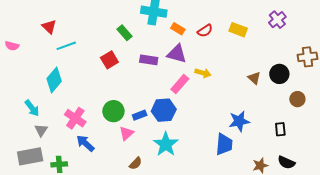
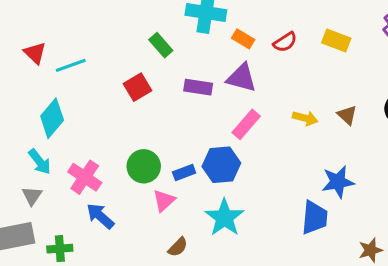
red triangle: (49, 27) -> (35, 53), moved
yellow arrow: (203, 73) -> (305, 118), moved
brown triangle: (254, 78) -> (347, 115), moved
cyan arrow: (32, 108) -> (40, 162), moved

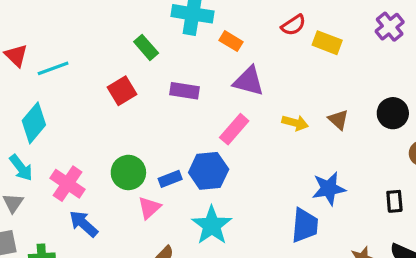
red semicircle: (285, 42) -> (293, 25), moved
purple triangle: (242, 78) -> (249, 81), moved

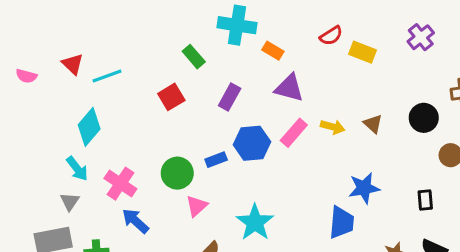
purple rectangle: (184, 91) -> (230, 97), turned -70
pink rectangle: (234, 129) -> (294, 133), moved
blue hexagon: (209, 171) -> (252, 143), moved
blue rectangle: (170, 179) -> (216, 160), moved

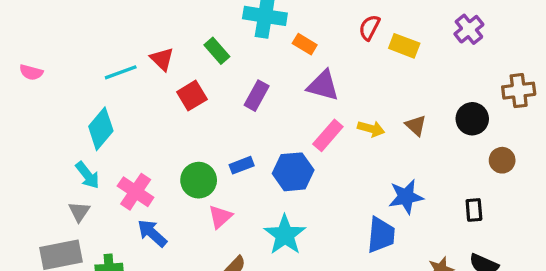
red semicircle: (331, 36) -> (369, 28), turned 150
red triangle: (73, 64) -> (162, 59), moved
blue hexagon: (252, 143) -> (293, 172), moved

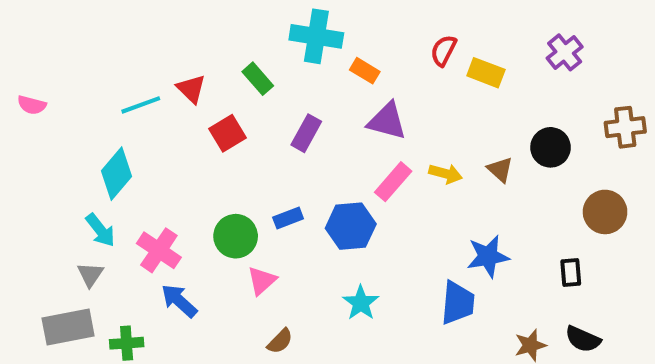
black circle: (472, 119) -> (551, 147), moved
brown circle: (502, 160) -> (605, 212), size x1.4
cyan star: (285, 235) -> (361, 303), moved, size x0.7

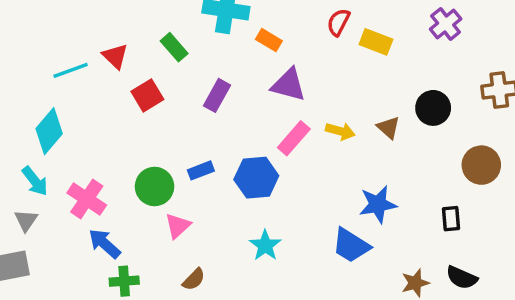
blue trapezoid: (458, 303) -> (351, 245), turned 117
green cross: (127, 343) -> (124, 281), moved

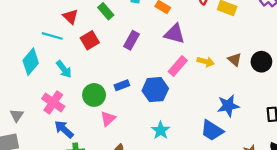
cyan line: (71, 70) -> (52, 36), moved, turned 36
black circle: (433, 108) -> (261, 62), moved
cyan arrow: (35, 181) -> (64, 69), moved

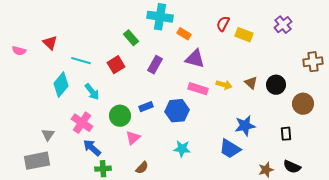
red triangle: (70, 17) -> (50, 43), moved
pink rectangle: (178, 66) -> (198, 89), turned 66
cyan star: (161, 130) -> (182, 149), turned -30

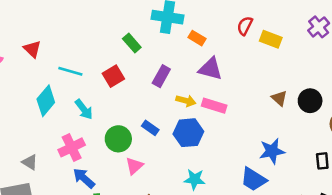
yellow arrow: (224, 85) -> (186, 101), moved
blue rectangle: (146, 107) -> (150, 128), turned 56
pink cross: (82, 123) -> (72, 147), turned 30
gray triangle: (48, 135) -> (30, 162), turned -32

